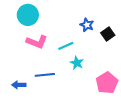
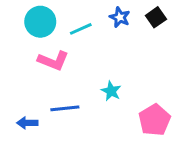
blue star: (87, 25) -> (120, 17), moved
black square: (108, 34) -> (156, 17), moved
cyan line: (66, 46) -> (81, 29), moved

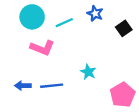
black square: (156, 17) -> (124, 28), moved
blue arrow: (27, 123) -> (23, 86), moved

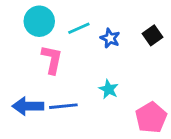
blue star: (95, 13) -> (110, 38), moved
pink L-shape: (42, 48) -> (52, 59), turned -100
blue arrow: (23, 86) -> (28, 106), size x1.5

